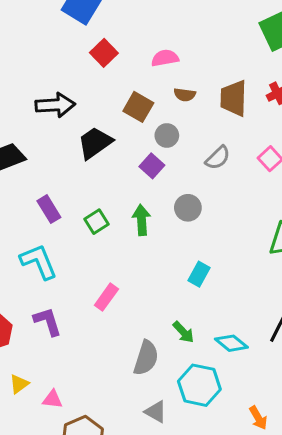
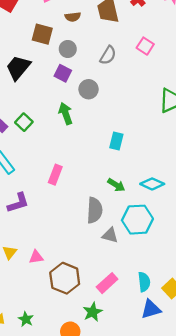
gray circle: (188, 208) -> (89, 89), moved
green square: (97, 222) -> (24, 122), moved
purple L-shape: (48, 321) -> (18, 203), turned 105
gray triangle: (156, 412) -> (110, 235), moved

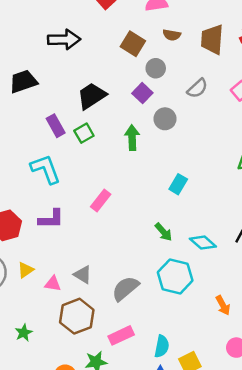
black trapezoid: (18, 68) -> (92, 96), moved
gray semicircle: (95, 210) -> (125, 288), moved, turned -150
gray triangle: (110, 235) -> (83, 275), moved
green star: (26, 319) -> (24, 333), moved

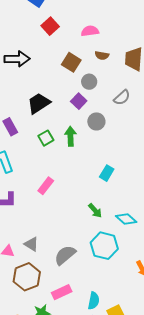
green square: (84, 133) -> (46, 138), moved

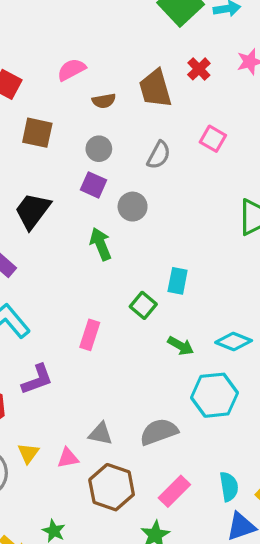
brown square: (71, 62) -> (37, 133), moved
green square: (46, 138) -> (143, 305), moved
gray semicircle: (65, 255) -> (159, 432), turned 40

